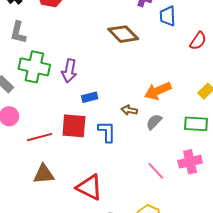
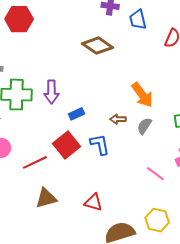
orange arrow: (158, 91) -> (142, 95), turned -92
red square: (74, 126) -> (66, 145), turned -32
red triangle: (89, 187) -> (93, 202), size x0.7

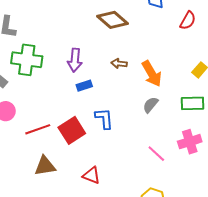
purple arrow: (52, 92) -> (75, 60), moved
brown arrow: (118, 119) -> (119, 64), moved
red square: (66, 145) -> (72, 130), moved

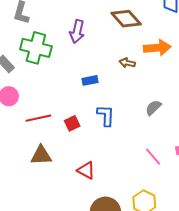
purple arrow: (75, 60) -> (77, 32), moved
orange arrow: (152, 74) -> (157, 48), moved, turned -72
red square: (72, 130) -> (72, 123), size x0.6

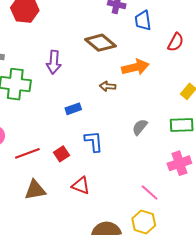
pink line: (153, 157) -> (150, 193), moved
red triangle: (86, 170) -> (81, 186), moved

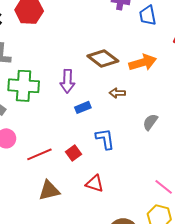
brown diamond: (100, 43) -> (103, 59), moved
purple arrow: (54, 62) -> (67, 81), moved
brown arrow: (108, 86) -> (117, 93), moved

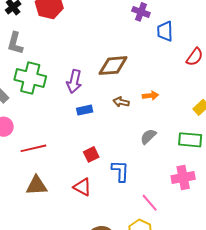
brown diamond: (103, 59) -> (113, 66), turned -52
orange arrow: (143, 62) -> (150, 96), moved, size x0.6
blue L-shape: (105, 139) -> (120, 171), moved
red square: (74, 153) -> (91, 154), moved

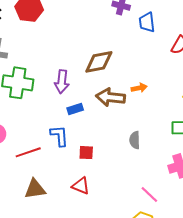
brown arrow: (121, 102) -> (111, 97), size x1.8
gray semicircle: (148, 137) -> (135, 140), moved, turned -42
red square: (91, 154) -> (86, 153), turned 35
blue L-shape: (120, 171) -> (59, 136), moved

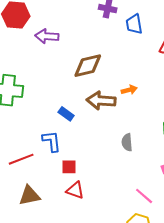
purple arrow: (62, 82) -> (47, 36), moved, turned 90
blue rectangle: (75, 109) -> (66, 114), turned 56
red square: (86, 153) -> (69, 167), moved

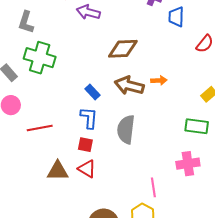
blue L-shape: (52, 141) -> (89, 118), moved
gray semicircle: (127, 142) -> (126, 129), moved, size x1.6
brown triangle: (30, 196) -> (58, 171), moved
pink line: (144, 196) -> (153, 187), turned 30

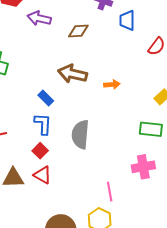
brown diamond: (123, 49) -> (78, 31), moved, size x0.7
brown arrow: (129, 86) -> (72, 74), moved
red square: (85, 145) -> (40, 151), turned 35

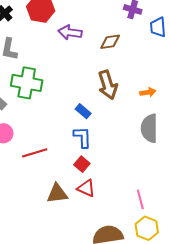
brown arrow: (72, 74) -> (108, 85), turned -116
gray semicircle: (80, 134) -> (149, 128), moved
pink line: (110, 192) -> (140, 199), moved

